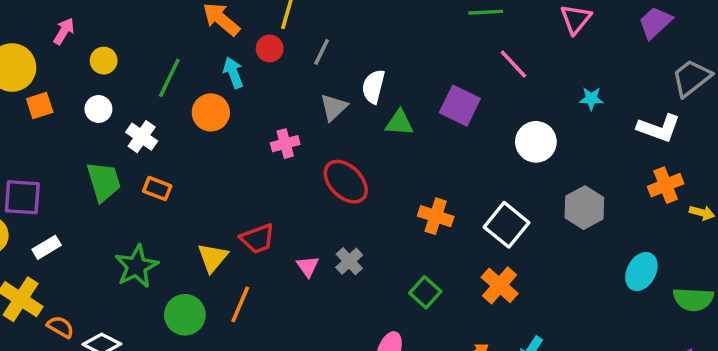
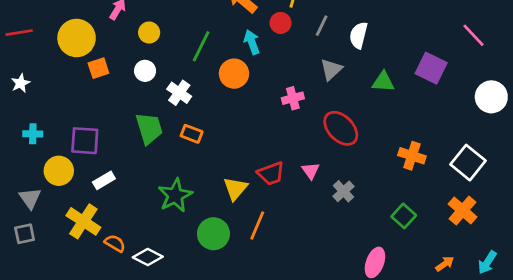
white semicircle: (373, 87) -> (359, 35), moved
pink triangle: (308, 266) -> (311, 171), moved

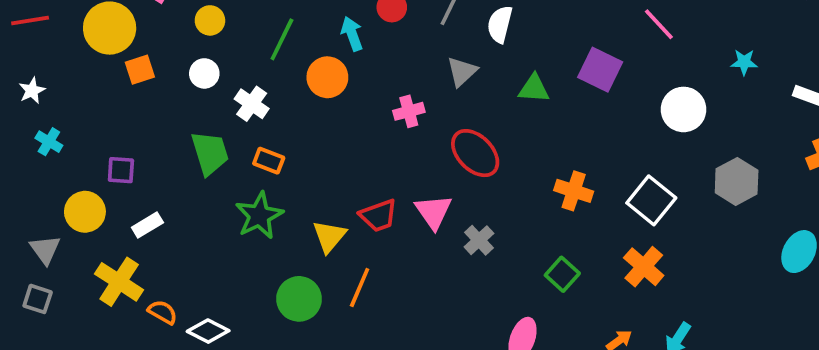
cyan cross: (33, 134) -> (49, 142), moved, turned 30
purple square: (85, 141) -> (121, 170), size x0.7
pink triangle: (311, 171) -> (433, 212), size x1.5
green star: (175, 195) -> (259, 216), moved
gray square: (25, 234) -> (38, 299), turned 30

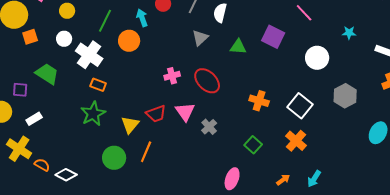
white cross: (252, 104) -> (89, 55), size x1.5
pink cross: (409, 111) -> (172, 76), moved
green trapezoid: (210, 153) -> (47, 74), moved, turned -40

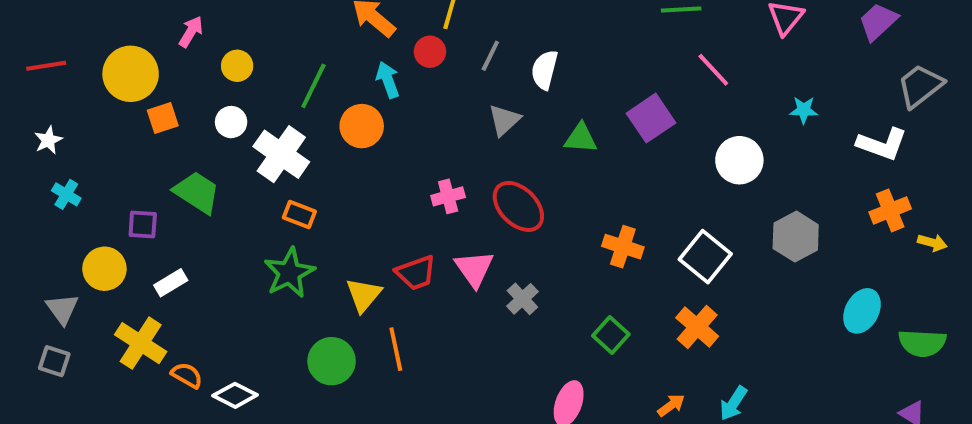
purple square: (273, 37) -> (651, 118), turned 30
orange line: (146, 152) -> (396, 349), turned -35

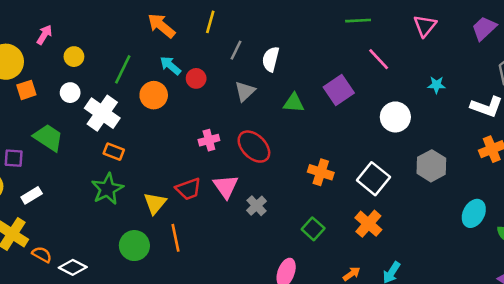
red circle: (430, 52) -> (196, 78), moved
cyan arrow: (388, 80) -> (170, 66), turned -30

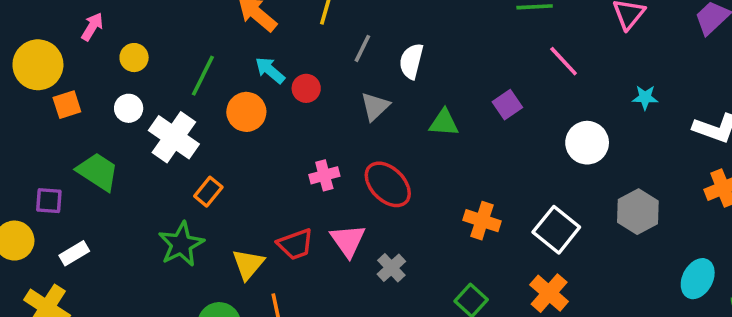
purple square: (339, 90) -> (507, 105), size x0.7
orange rectangle: (114, 152) -> (208, 192), moved, turned -72

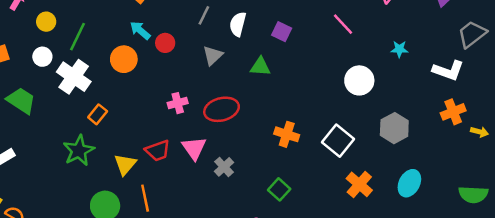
green line: (203, 76) -> (77, 37), moved
purple square: (507, 105) -> (282, 32), moved, turned -30
red ellipse: (388, 184) -> (222, 109), turned -60
cyan ellipse: (698, 279) -> (409, 183), moved
orange cross: (549, 293) -> (359, 184), moved

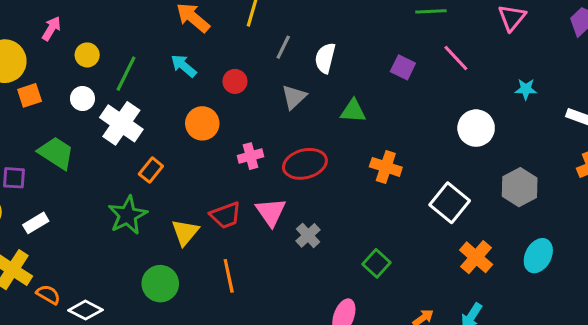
cyan arrow: (140, 30) -> (184, 66), moved
purple square: (282, 32) -> (403, 67), moved
orange circle: (124, 59) -> (202, 123), moved
orange cross: (287, 134) -> (386, 167), moved
orange line: (145, 198) -> (229, 276), moved

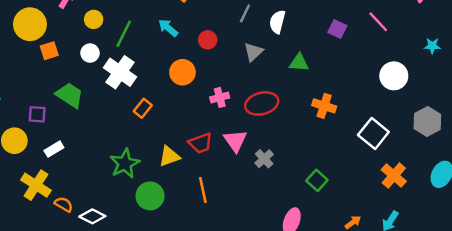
green star: (128, 215) -> (125, 164), moved
yellow triangle: (185, 232) -> (169, 156), turned 30

